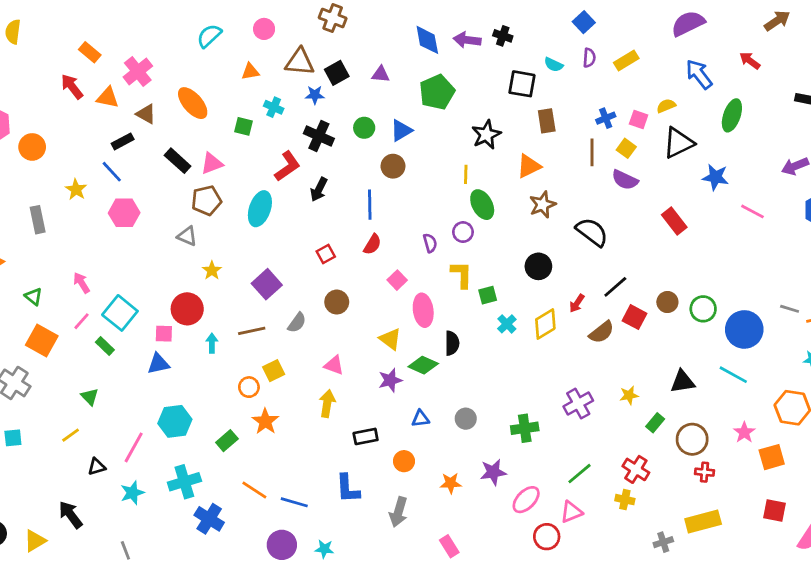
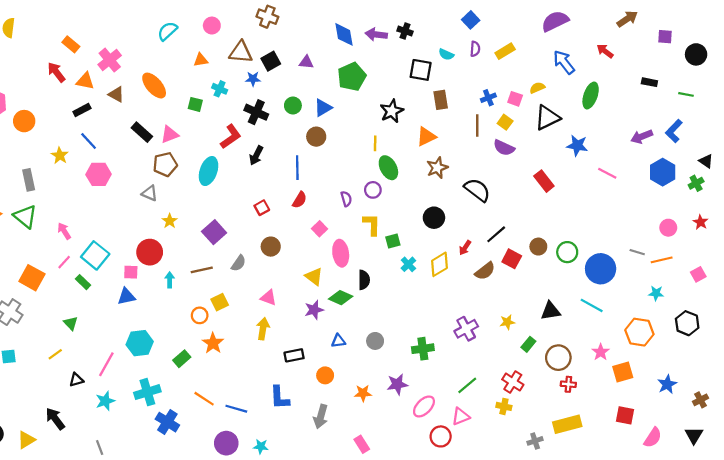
black rectangle: (123, 141) -> (82, 110), moved
green triangle: (34, 297) -> (25, 217), moved, size x1.6

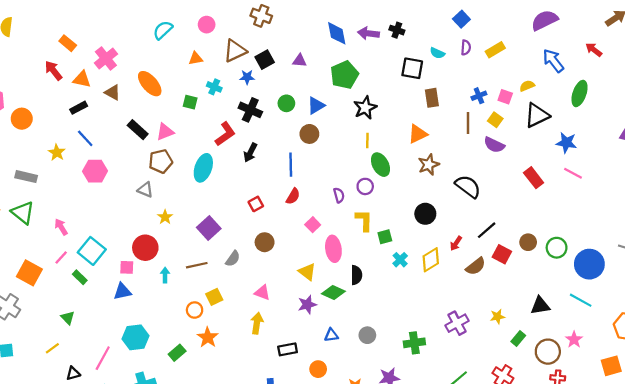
brown triangle: (241, 52) -> (235, 51), turned -30
black star: (392, 111) -> (365, 108), moved
pink line: (607, 173) -> (573, 173), moved
gray rectangle: (29, 180) -> (26, 177), turned -65
pink star: (601, 352) -> (574, 340), moved

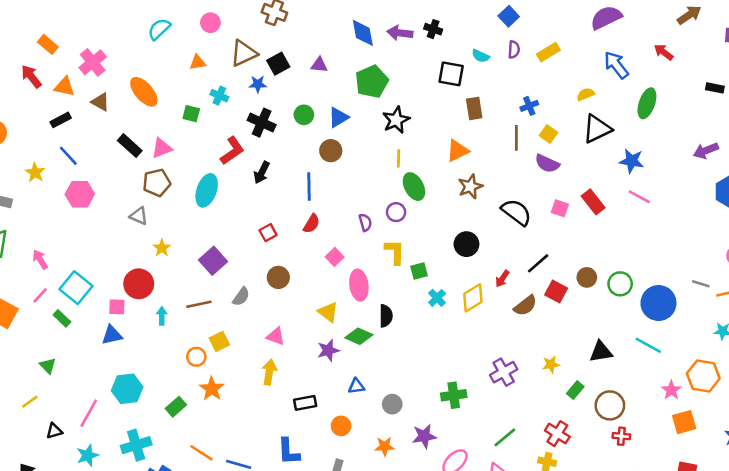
pink square: (505, 97) -> (560, 208), moved
gray circle: (367, 335) -> (392, 404), moved
pink star: (574, 340) -> (671, 390), moved

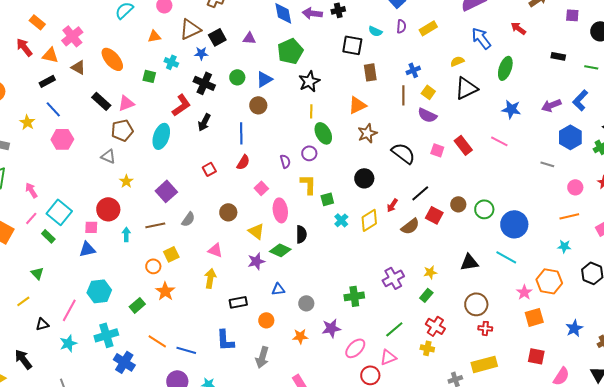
black cross: (433, 29) -> (338, 10), turned -32
blue star: (632, 161) -> (511, 109), moved
brown circle: (278, 277) -> (228, 212), moved
gray line: (701, 284) -> (547, 164), moved
green rectangle: (575, 390) -> (426, 295), moved

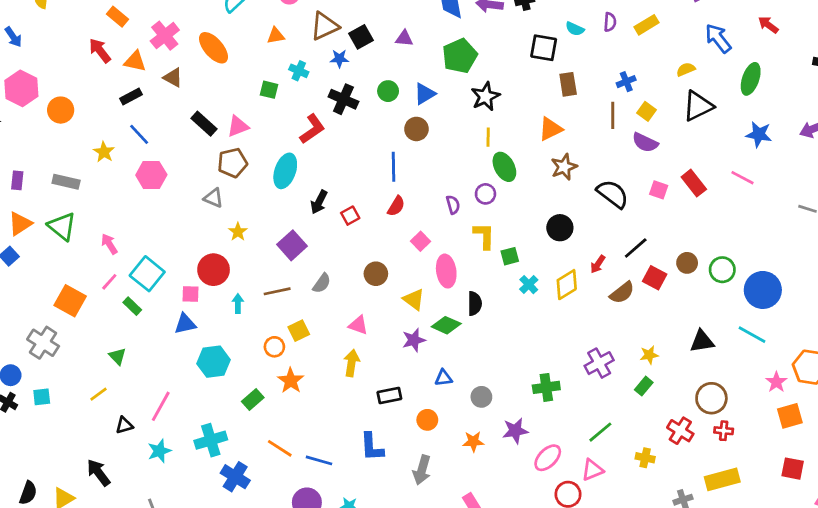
orange ellipse: (112, 59) -> (214, 48), moved
black arrow: (204, 122) -> (319, 202), moved
cyan hexagon: (99, 291) -> (214, 362), moved
red cross: (435, 326) -> (680, 431), moved

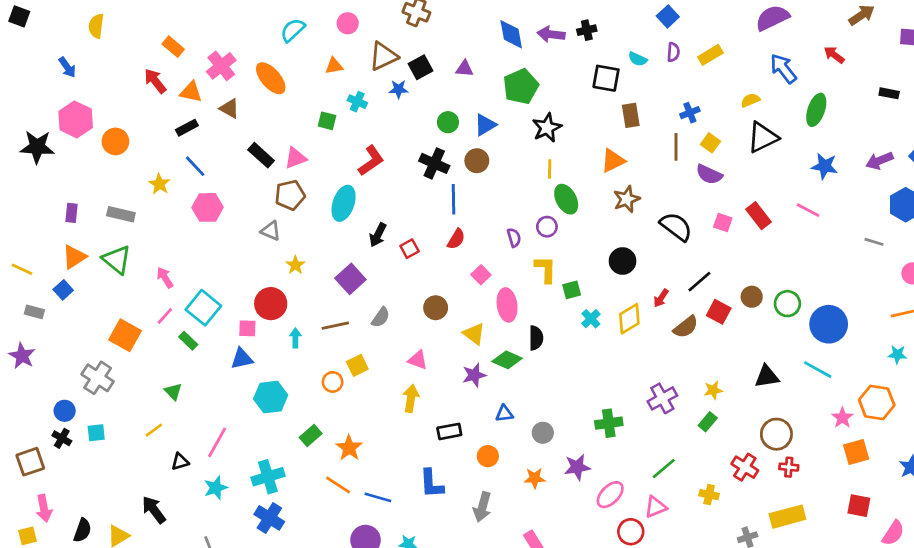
black cross: (343, 99) -> (434, 163), moved
orange star: (291, 381) -> (349, 448), moved
blue cross: (235, 477) -> (269, 518), moved

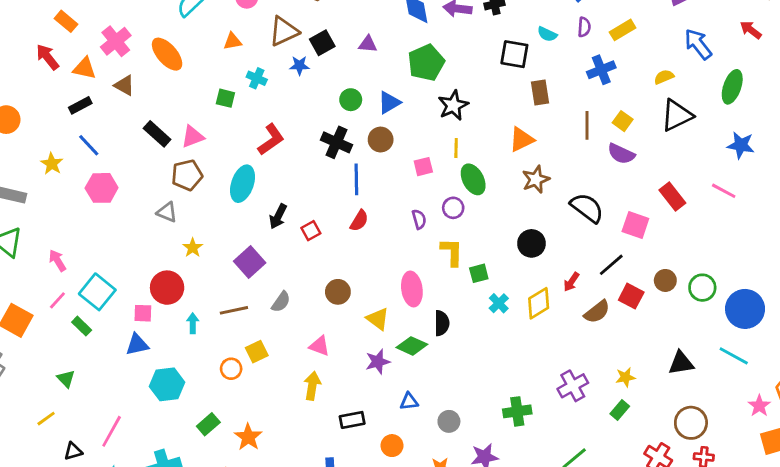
blue cross: (690, 113) -> (601, 70), moved, size x1.4
pink square: (723, 223) -> (635, 225), moved, size x1.4
pink square: (481, 275) -> (423, 167), moved, turned 30

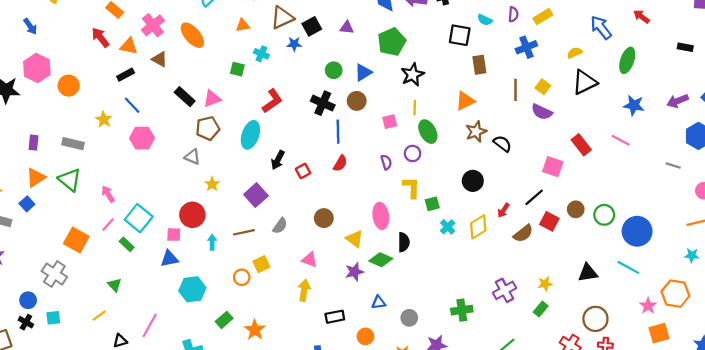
black semicircle: (587, 208) -> (502, 144), moved, size x0.7

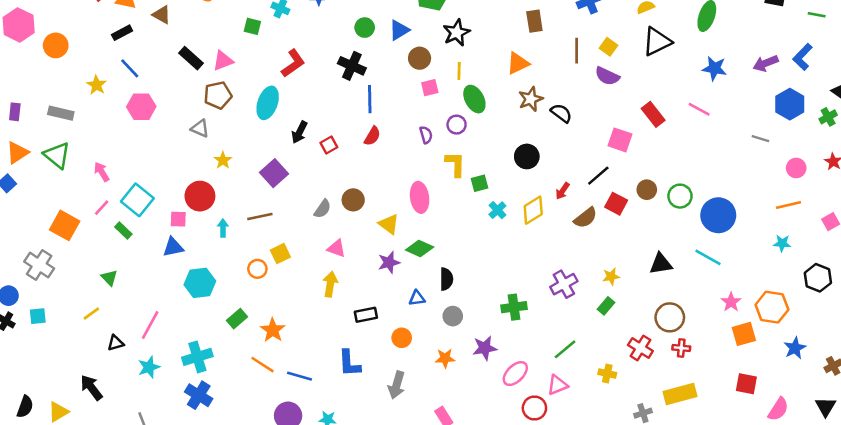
brown circle: (357, 101) -> (420, 58), moved
gray semicircle: (280, 226) -> (323, 209), moved
black semicircle: (404, 242) -> (446, 279), moved
orange hexagon: (675, 294) -> (772, 307), moved

